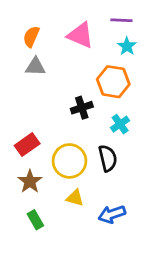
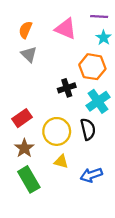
gray triangle: (35, 67) -> (29, 54), turned 42
cyan cross: (120, 124) -> (98, 101), size x1.5
green rectangle: (35, 220) -> (29, 179), size x1.6

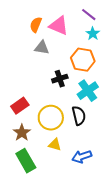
purple line: (99, 16) -> (89, 15), turned 35
orange semicircle: (25, 30) -> (36, 25), moved
gray triangle: (29, 54) -> (42, 48), moved, turned -35

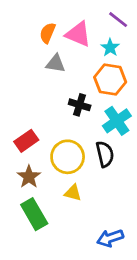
cyan star: (93, 34) -> (110, 48), moved
black cross: (60, 79) -> (80, 105), turned 35
blue arrow: (82, 157) -> (110, 238), moved

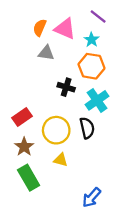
blue arrow: (110, 238) -> (91, 197), turned -30

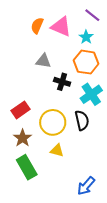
gray triangle: (46, 53) -> (43, 61), moved

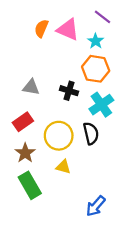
gray triangle: (43, 61) -> (31, 87), moved

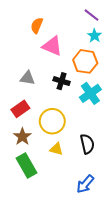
pink triangle: (68, 30) -> (52, 46), moved
cyan star: (96, 41) -> (94, 36), moved
black semicircle: (91, 133) -> (87, 144), moved

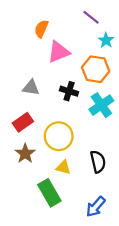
purple line: (91, 15) -> (91, 17), moved
pink triangle: (52, 46) -> (59, 52), turned -45
green rectangle: (26, 165) -> (49, 193), moved

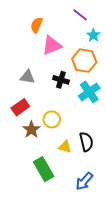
yellow circle: (59, 136) -> (52, 119), size x0.7
brown star: (25, 154) -> (31, 130), moved
yellow triangle: (63, 167) -> (65, 147), moved

